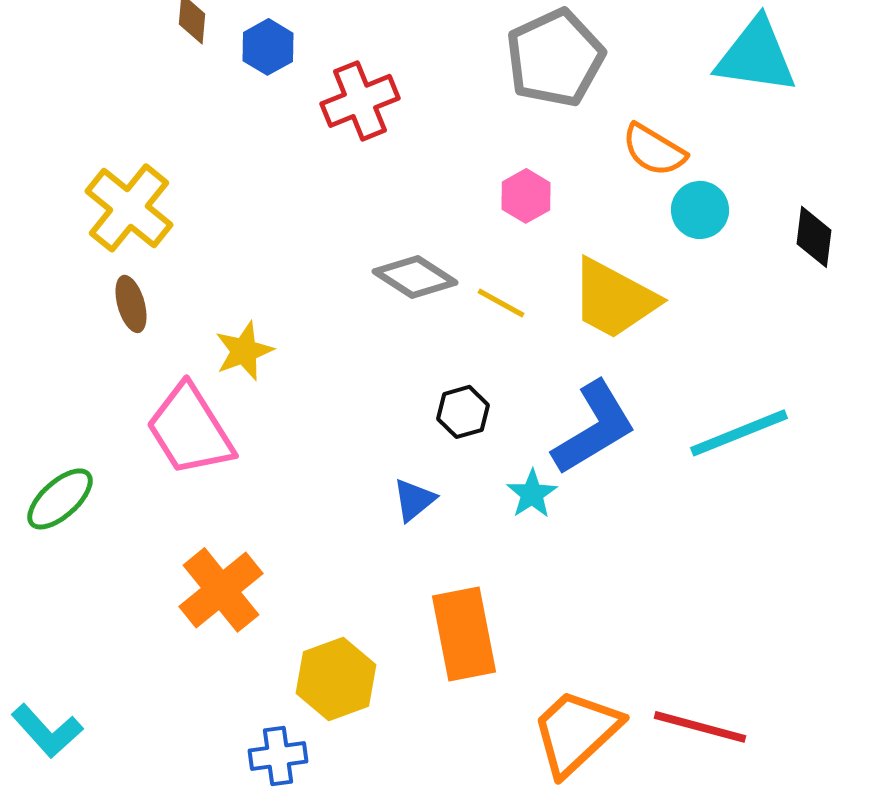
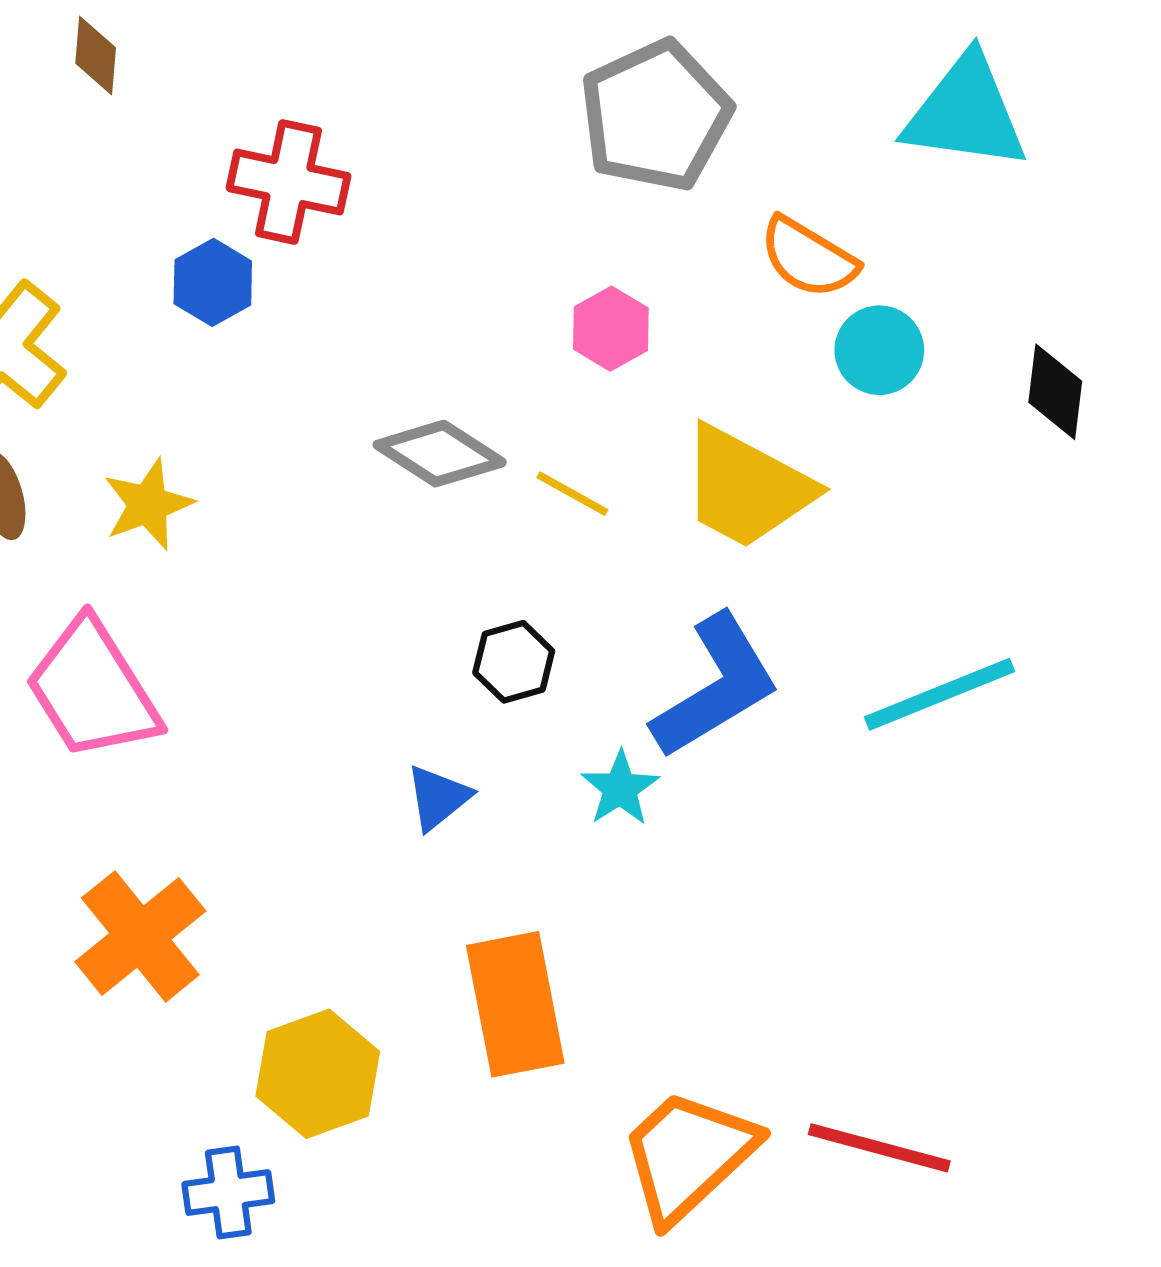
blue hexagon: (268, 47) -> (213, 282), moved
red cross: (360, 101) -> (288, 182), moved, turned 34
yellow star: (244, 351) -> (148, 504), moved

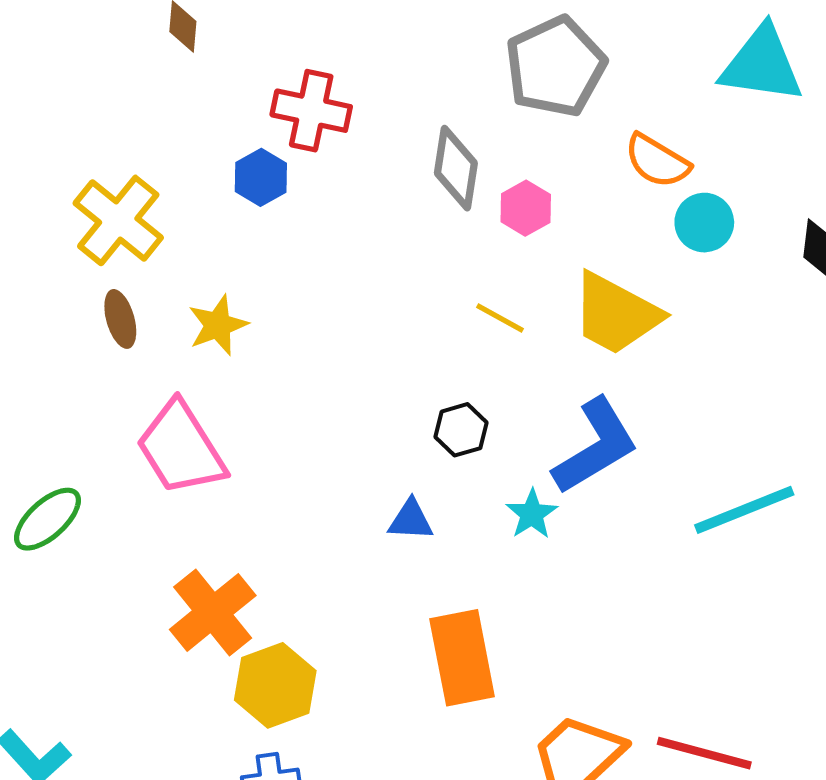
gray diamond: (440, 454) -> (456, 168), moved, turned 66
cyan line: (939, 694) -> (744, 510), moved
blue triangle: (438, 798) -> (411, 520), turned 42
yellow hexagon: (318, 1074) -> (275, 685), moved

